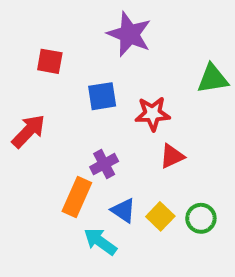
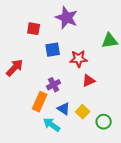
red square: (50, 61) -> (34, 29), moved
green circle: (201, 218) -> (104, 122), moved

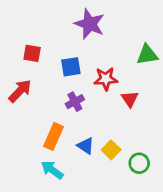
red square: (34, 29) -> (32, 53), moved
red triangle: (89, 81) -> (130, 99), moved, turned -40
purple cross: (54, 85) -> (75, 102), moved
cyan arrow: (52, 125) -> (52, 170), moved

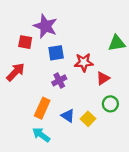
purple star: (90, 24) -> (45, 26), moved
red triangle: (130, 99) -> (103, 78), turned 32
green circle: (139, 163) -> (110, 104), moved

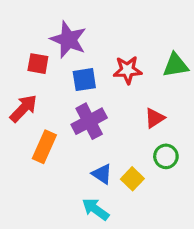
red star: (84, 62) -> (128, 70), moved
purple cross: (59, 80) -> (89, 121), size x1.5
orange rectangle: (42, 108) -> (44, 147), moved
cyan arrow: (41, 135) -> (96, 209), moved

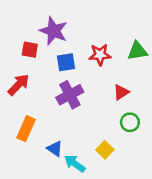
orange rectangle: (44, 147) -> (26, 129), moved
blue triangle: (102, 174) -> (55, 149), moved
yellow square: (132, 179) -> (105, 150), moved

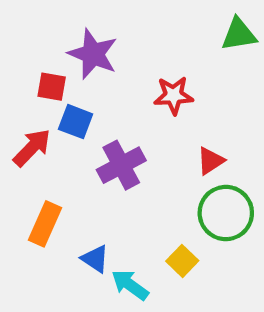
green triangle: (137, 51) -> (239, 34), moved
blue square: (66, 62) -> (76, 122), moved, turned 30
green circle: (130, 122) -> (226, 213), size x1.6

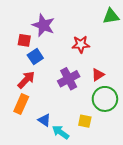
blue square: (76, 122) -> (35, 57), turned 35
red arrow: (32, 148) -> (26, 80), moved
purple cross: (121, 165) -> (69, 79), moved
yellow square: (182, 261) -> (85, 121), turned -32

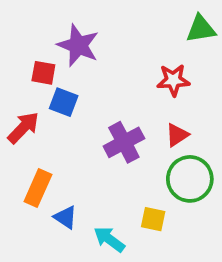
red star: (81, 44) -> (173, 80), moved
blue square: (35, 57) -> (64, 102), turned -35
red arrow: (26, 80) -> (23, 128), moved
blue triangle: (44, 120) -> (65, 217), moved

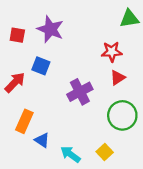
red square: (43, 73) -> (17, 35), moved
red triangle: (177, 135) -> (118, 78), moved
yellow square: (153, 219) -> (105, 152), moved, turned 35

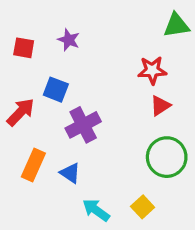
purple star: (50, 29) -> (69, 40), size x0.6
purple cross: (80, 92) -> (83, 125), moved
blue triangle: (42, 140) -> (70, 173), moved

